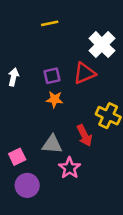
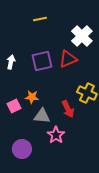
purple square: (52, 76) -> (42, 61), size x1.5
orange star: (55, 99) -> (32, 97), moved
pink square: (17, 157) -> (14, 106), moved

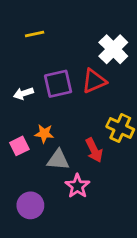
yellow line: (40, 19) -> (35, 34), moved
white arrow: (11, 62) -> (23, 93), moved, turned -120

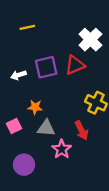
pink square: (19, 146) -> (14, 126), moved
red arrow: (94, 150) -> (82, 130), moved

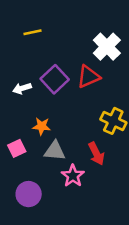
purple square: (46, 67) -> (55, 79), turned -30

